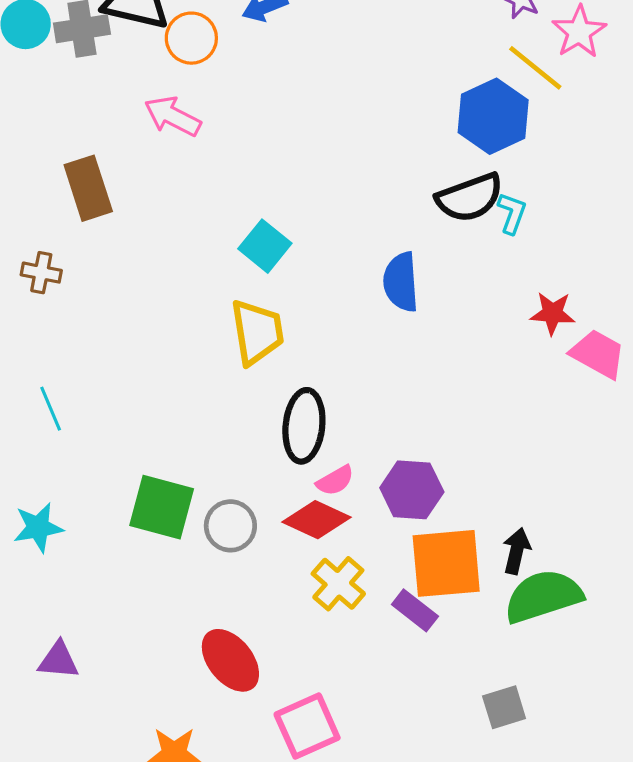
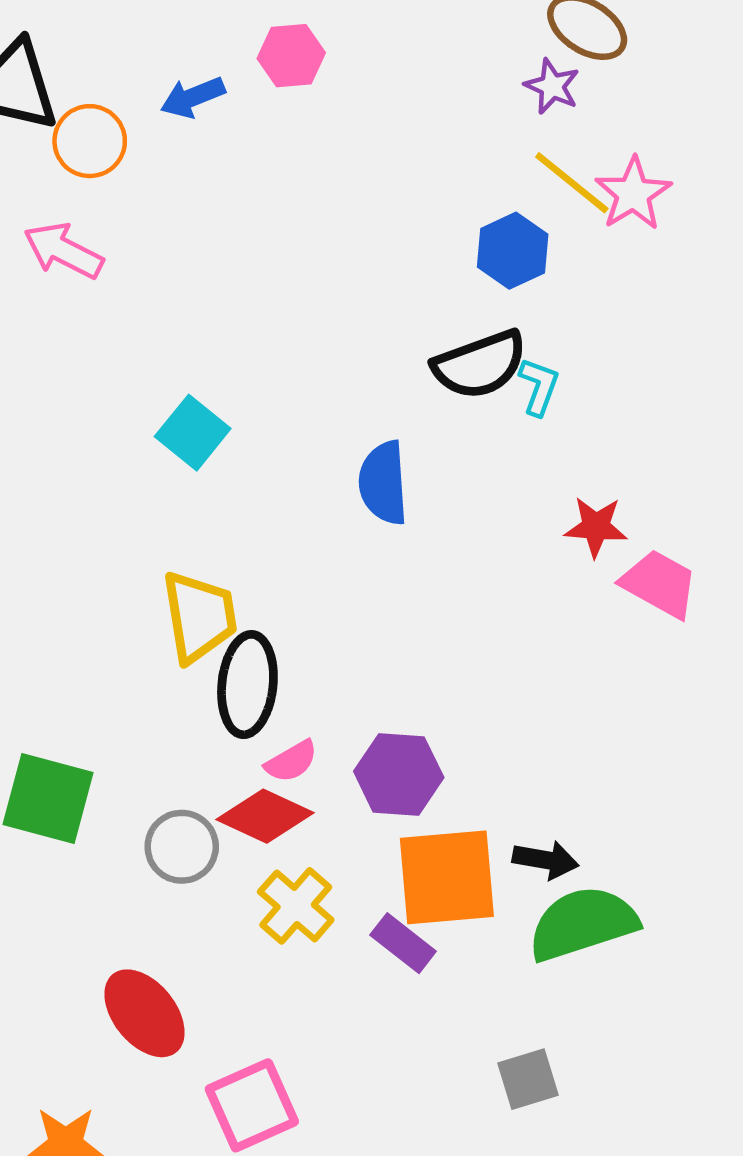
pink star: (579, 32) -> (633, 194), moved
blue hexagon: (493, 116) -> (513, 251), size x0.7
yellow trapezoid: (257, 332) -> (199, 617), moved
gray circle: (230, 526) -> (182, 847), moved
black arrow: (517, 551) -> (546, 860), turned 87

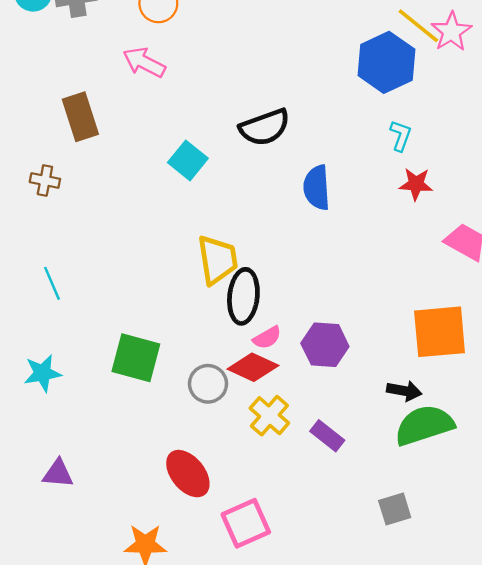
blue hexagon: (513, 251) -> (386, 62), size x1.5
black semicircle: (480, 365) -> (265, 127), moved
cyan square: (193, 433) -> (188, 160), moved
red star: (596, 527) -> (416, 184), moved
orange square: (447, 877) -> (440, 332), moved

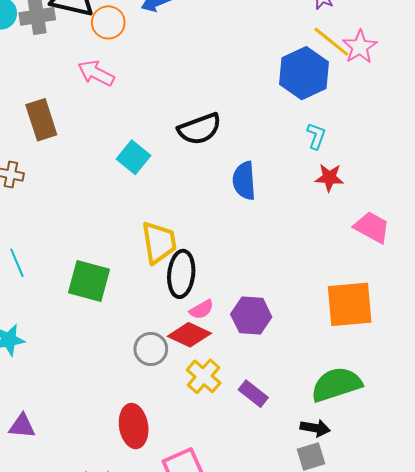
green square: (136, 358) -> (89, 281), moved
black arrow: (404, 391) -> (315, 428), moved
red ellipse: (188, 474) -> (134, 426), turned 30

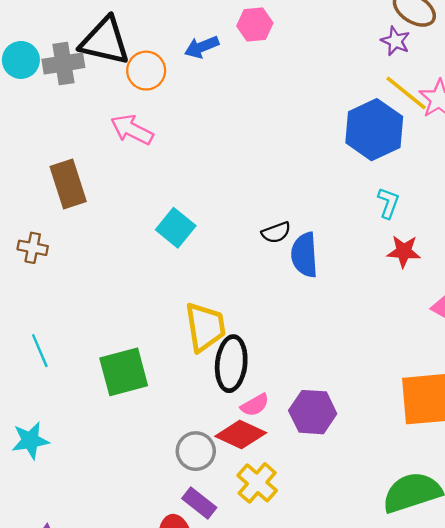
black semicircle: (199, 129) -> (276, 232), moved, size x0.6
green square: (89, 281) -> (124, 372), turned -30
purple rectangle: (253, 394) -> (199, 503), moved

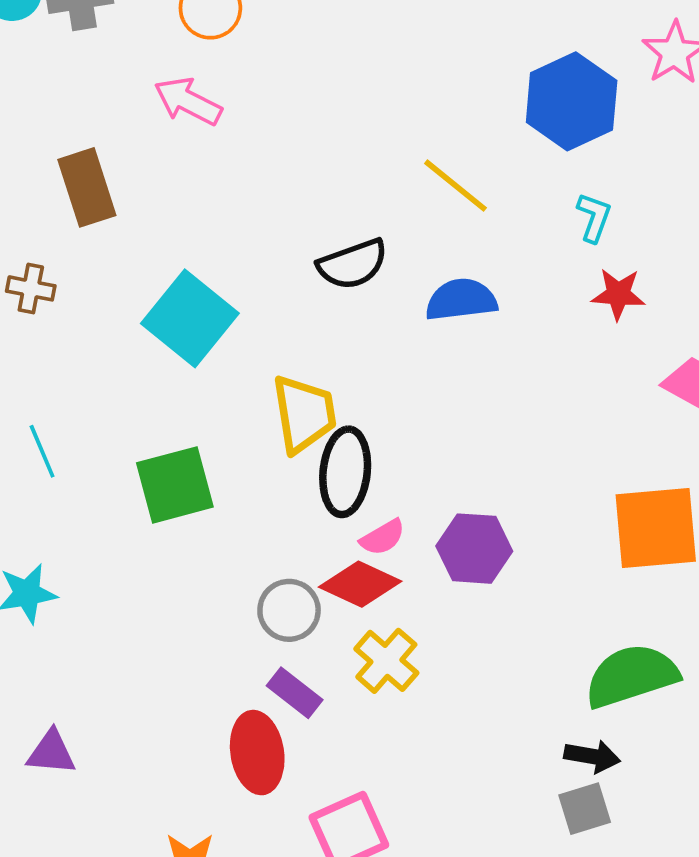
yellow line: (406, 93) -> (456, 186), moved
cyan square: (176, 228) -> (190, 318), moved, size x1.5
black semicircle: (276, 232) -> (353, 264), moved, size x1.5
blue semicircle: (304, 255) -> (461, 300), turned 87

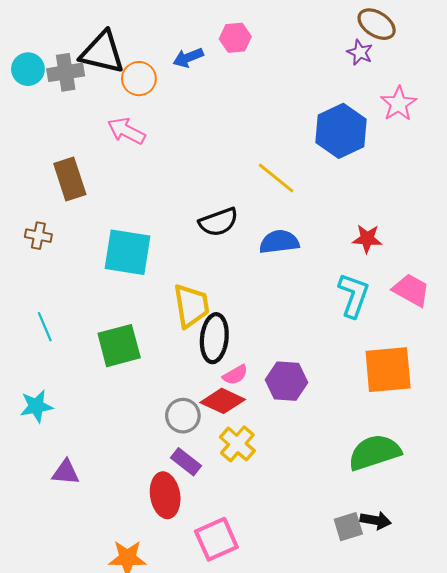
cyan L-shape: (594, 217) -> (354, 295), moved, size x1.6
cyan square: (190, 318) -> (127, 252), turned -30
purple triangle: (51, 753) -> (66, 472), moved
black arrow: (592, 756) -> (376, 520), moved

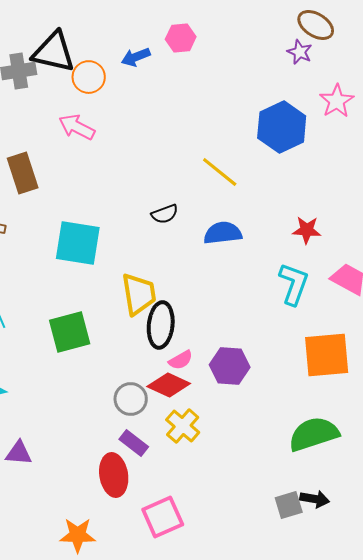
black semicircle: (218, 222) -> (165, 214), size x0.7

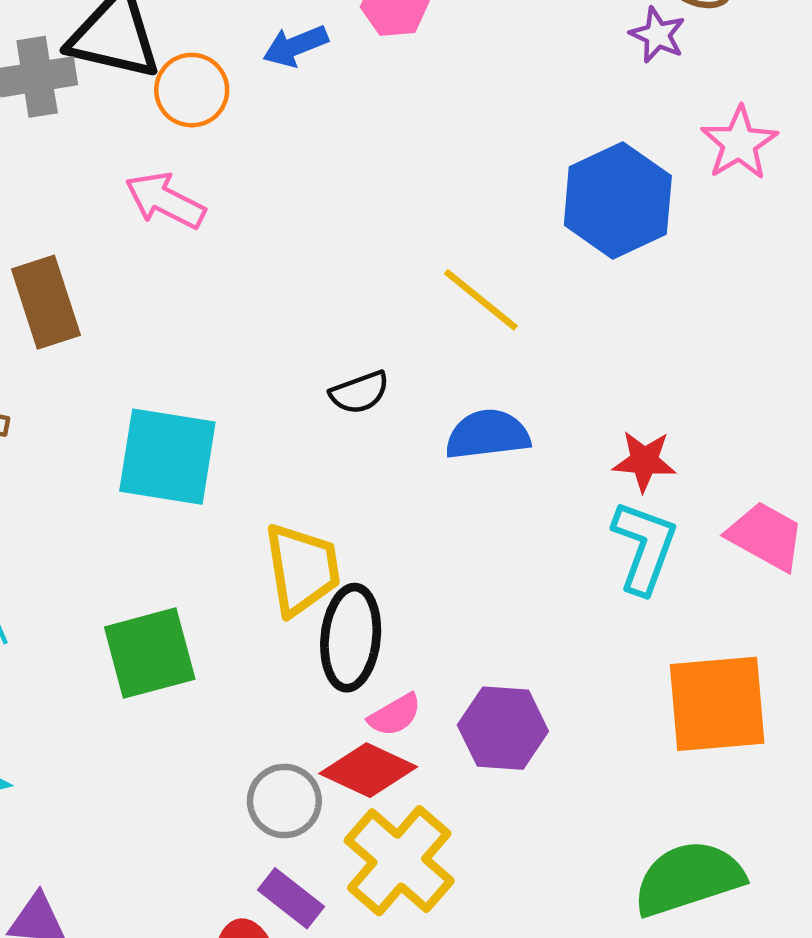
red star: (307, 230) -> (644, 461), moved
yellow cross: (183, 426) -> (399, 861), size x1.4

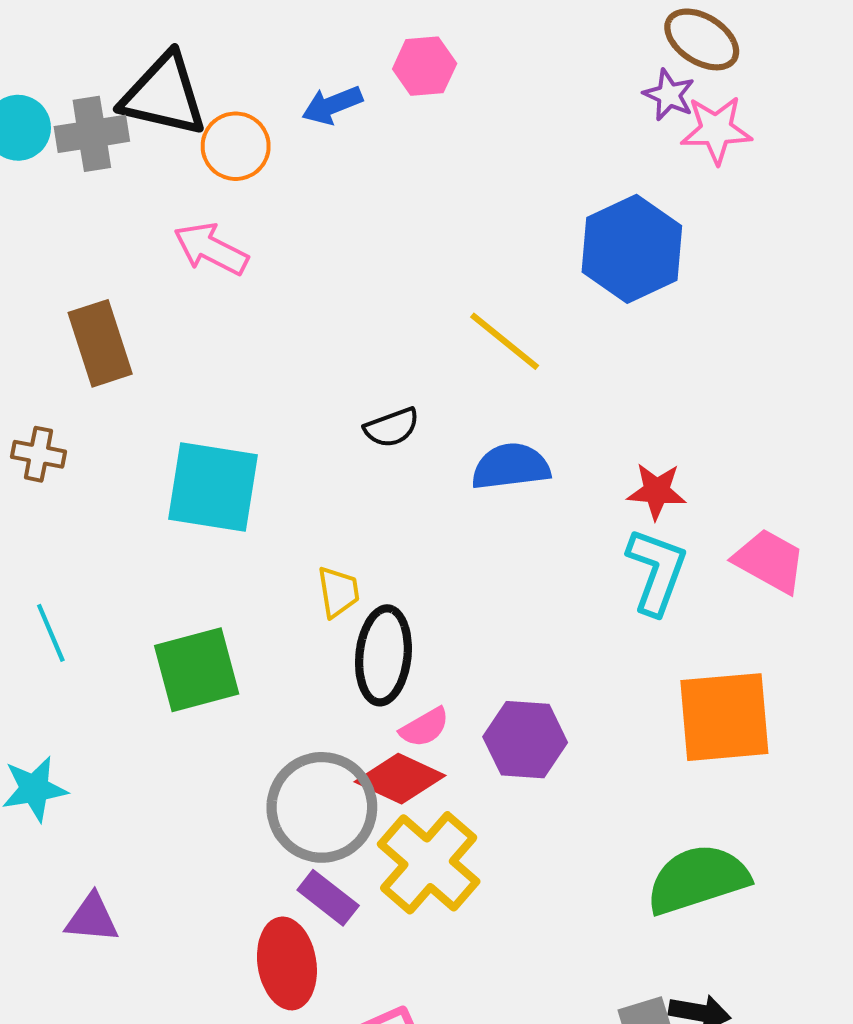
pink star: (739, 143) -> (716, 130), moved, turned 30
yellow trapezoid: (302, 569) -> (338, 592), size x0.6
gray circle: (284, 801) -> (322, 807), size x1.6

